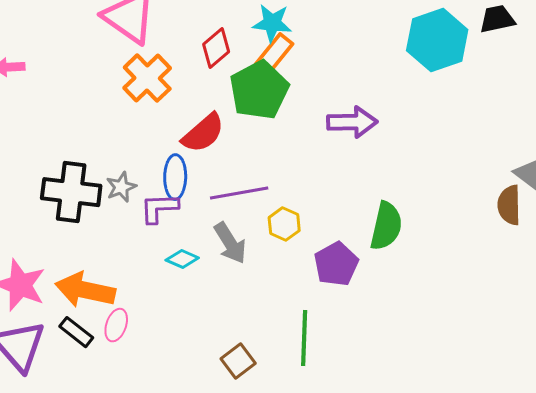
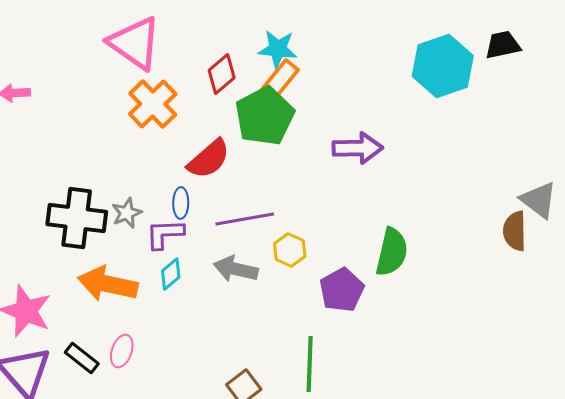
blue ellipse: (175, 177) -> (181, 203), size x0.7
gray arrow: (230, 243) -> (236, 269), turned 135
cyan diamond: (182, 259) -> (171, 274), moved, turned -64
orange arrow: (85, 290) -> (108, 284), moved

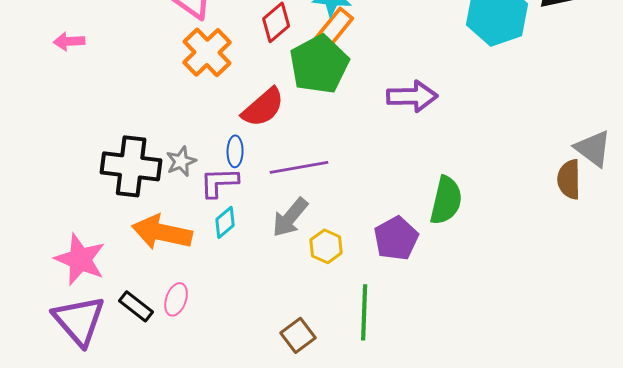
yellow hexagon: (290, 250) -> (326, 246), moved
gray arrow: (236, 269) -> (290, 217), turned -63

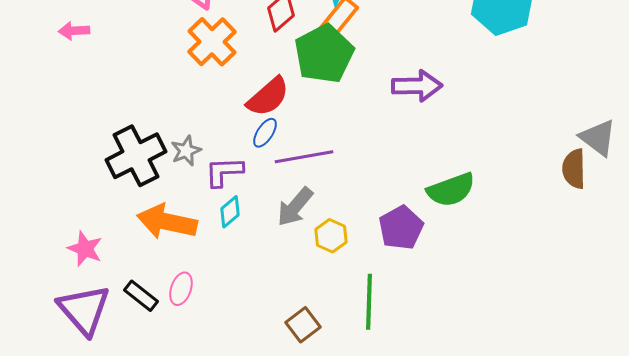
blue ellipse: (235, 151) -> (265, 133), moved, turned 32
black cross: (131, 166) -> (136, 156), turned -34
green semicircle: (446, 200) -> (451, 190), turned 57
pink star: (80, 259) -> (85, 249), size x0.7

